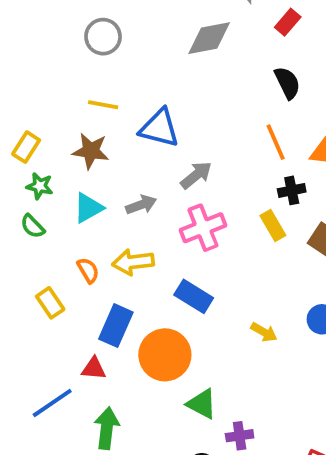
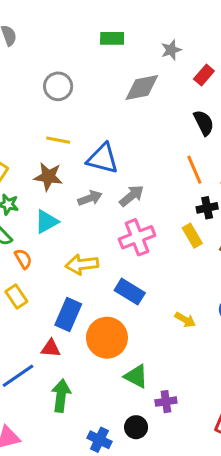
gray arrow: (141, 205) -> (90, 198), moved
orange semicircle: (88, 270) -> (23, 259), moved

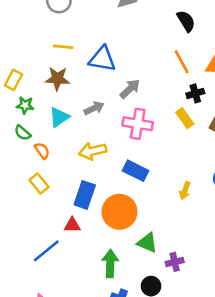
gray arrow: (90, 198) -> (94, 108), moved
pink cross: (137, 237) -> (138, 124), turned 36
yellow arrow: (185, 320) -> (185, 191), turned 84
green arrow: (61, 396) -> (110, 264), moved

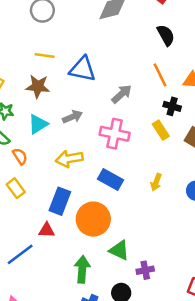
gray arrow: (130, 89) -> (122, 94), moved
black cross: (195, 93) -> (172, 106), turned 30
yellow arrow: (185, 191) -> (156, 182), moved

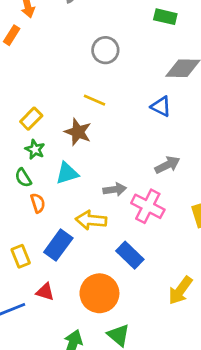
blue triangle: (83, 69) -> (161, 106), moved, size x0.7
gray arrow: (72, 117) -> (115, 189), moved
yellow arrow: (156, 182) -> (180, 290), moved, size x1.5
yellow rectangle: (16, 188) -> (21, 256), moved
blue rectangle: (60, 201) -> (58, 245), moved

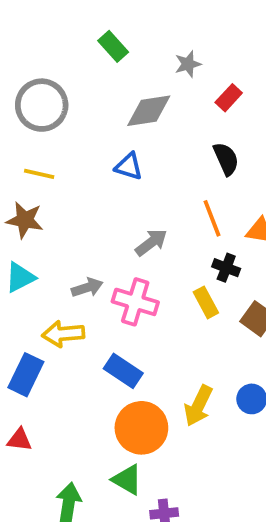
green rectangle: (165, 17) -> (113, 46), turned 45
gray circle: (105, 50) -> (42, 105), size x1.4
orange circle: (99, 293) -> (141, 428), moved

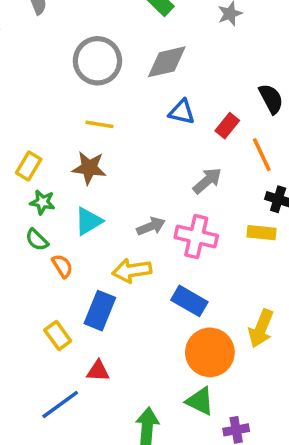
red rectangle: (229, 98) -> (227, 126), moved
gray diamond: (149, 111) -> (167, 62), moved
yellow rectangle: (206, 302) -> (261, 233), turned -52

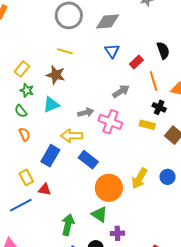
blue triangle: (182, 112) -> (112, 51), turned 35
orange semicircle: (62, 266) -> (25, 134), moved
blue rectangle: (189, 301) -> (88, 160), moved
yellow rectangle: (58, 336) -> (26, 177), moved

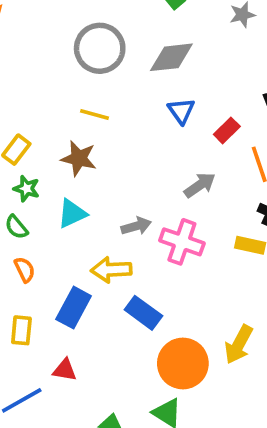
yellow rectangle: (26, 177) -> (21, 330), moved, turned 35

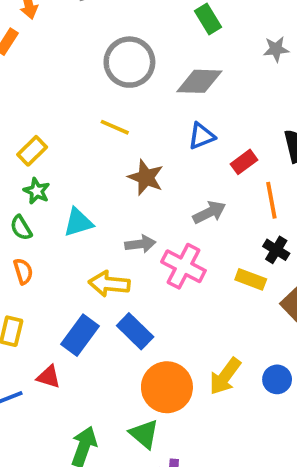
blue triangle: (181, 111) -> (201, 136), turned 36
brown star: (79, 158) -> (146, 177), moved
blue rectangle: (74, 308) -> (80, 335), moved

